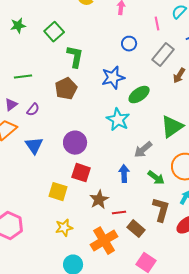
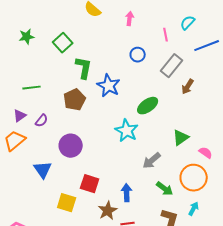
blue star: (113, 78) -> (109, 86), moved, turned -30
green triangle: (172, 127) -> (181, 138), size x0.7
purple circle: (75, 143) -> (71, 146), moved
blue triangle: (34, 146) -> (43, 170), moved
blue arrow: (124, 174) -> (127, 193), moved

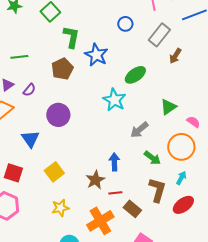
red square: (90, 184) -> (13, 173), moved
yellow square: (67, 203) -> (54, 172), turned 36

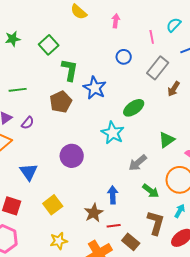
purple circle: (58, 115) -> (72, 156), moved

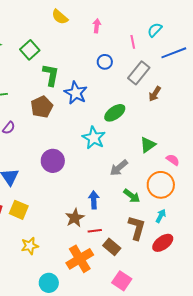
yellow square: (53, 205) -> (19, 210), moved, turned -30
yellow star: (59, 241) -> (30, 246), moved

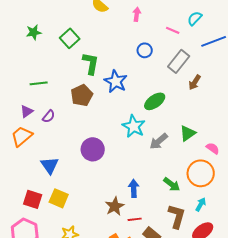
pink line: (133, 42) -> (173, 30), turned -56
gray arrow: (119, 168) -> (159, 141), moved

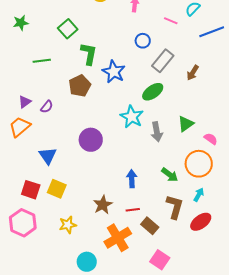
green star: (34, 32) -> (21, 23), moved
gray rectangle: (179, 61) -> (163, 61), moved
green line: (39, 83) -> (42, 61), moved
gray arrow: (159, 141) -> (157, 132), turned -60
brown star: (115, 206) -> (103, 205), moved

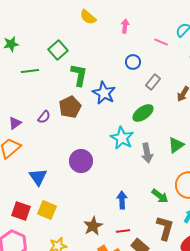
green line: (42, 61) -> (30, 71), moved
gray rectangle: (163, 61) -> (153, 82), size x0.7
purple semicircle: (47, 107) -> (44, 117), moved

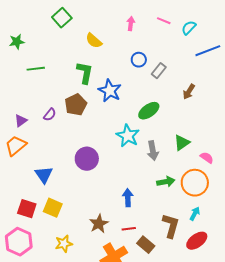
yellow semicircle: (88, 17) -> (94, 41), moved
pink line: (161, 42) -> (164, 21), moved
green square: (58, 50) -> (62, 18), moved
gray rectangle: (153, 82) -> (159, 71), moved
green arrow: (160, 196) -> (166, 182), moved, turned -48

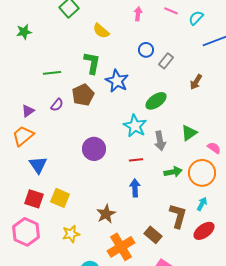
green line: (36, 69) -> (52, 73), moved
blue triangle: (44, 175) -> (38, 165), moved
red line: (129, 229) -> (136, 160), moved

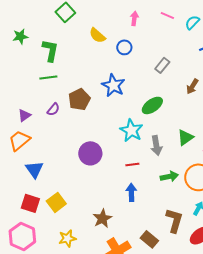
blue circle: (146, 50) -> (124, 47), moved
green L-shape: (92, 63) -> (50, 50), moved
yellow square: (60, 198) -> (56, 202), turned 30

